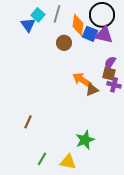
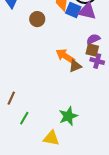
brown circle: (64, 43) -> (37, 19), moved
purple semicircle: (110, 63) -> (93, 39), turned 32
green line: (42, 159) -> (24, 118), moved

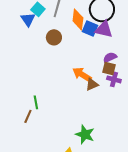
green star: (68, 116) -> (85, 134), turned -30
green line: (24, 118) -> (36, 102), moved, turned -40

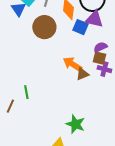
blue square: (90, 28) -> (80, 27), moved
brown circle: (54, 37) -> (44, 27), size x1.5
brown line: (28, 116) -> (10, 106), moved

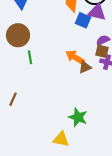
brown circle: (44, 27) -> (18, 35), moved
green line: (26, 92) -> (30, 57), moved

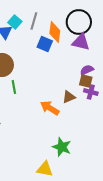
blue square: (83, 20) -> (45, 44), moved
orange arrow: (75, 57) -> (50, 108), moved

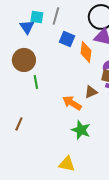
cyan square: (15, 22) -> (37, 17), turned -32
orange diamond: (55, 32) -> (86, 52), moved
green star: (62, 147) -> (81, 130), moved

